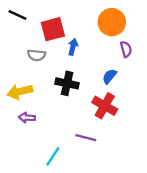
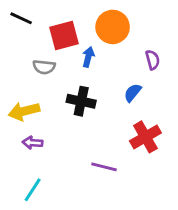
orange circle: (112, 22) -> (113, 27), moved
red cross: (105, 106) -> (145, 137), moved, turned 30
cyan line: (53, 156) -> (33, 190), moved

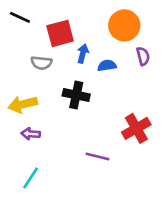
orange circle: (113, 27) -> (124, 25), moved
blue semicircle: (133, 93) -> (107, 66), moved, turned 42

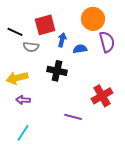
black line: (20, 17) -> (15, 32), moved
purple semicircle: (143, 56) -> (107, 42), size x1.5

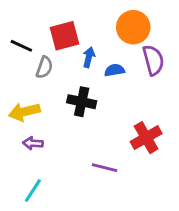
gray semicircle: (31, 47) -> (44, 67), turned -77

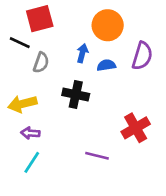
orange circle: (133, 27) -> (108, 25), moved
red square: (64, 36) -> (40, 19), moved
purple semicircle: (153, 60) -> (142, 56), turned 32
cyan line: (33, 191) -> (32, 162), moved

